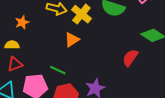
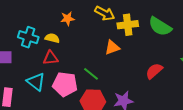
yellow cross: (81, 14) -> (128, 25), turned 30
red semicircle: (130, 58) -> (154, 71), moved

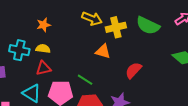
orange star: (68, 19) -> (44, 25), moved
orange triangle: (112, 47) -> (103, 51), turned 42
red semicircle: (154, 71) -> (133, 70), moved

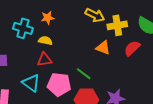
cyan cross: (19, 50) -> (23, 28), moved
red semicircle: (133, 70) -> (132, 48), moved

